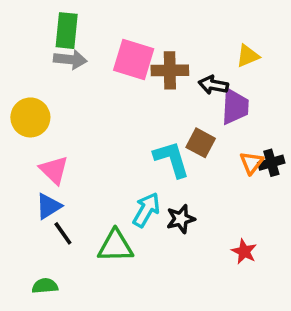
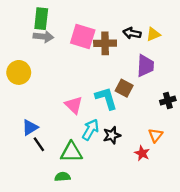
black arrow: (213, 85) -> (132, 33), moved
orange triangle: (251, 163) -> (156, 135), moved
pink triangle: (54, 170) -> (74, 105), moved
red star: (244, 251) -> (142, 153), moved
green semicircle: (45, 286) -> (62, 177), moved

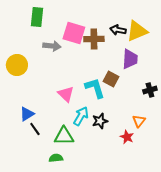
yellow triangle: (153, 34) -> (137, 31), size x1.6
gray arrow: (43, 37) -> (52, 46), moved

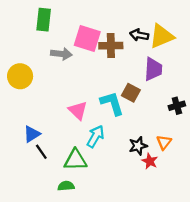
black star: (100, 121) -> (138, 146), moved

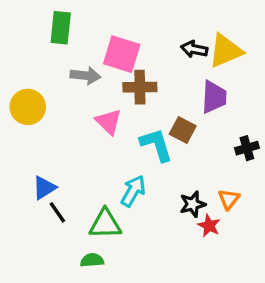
brown cross: (111, 46) -> (140, 87), moved
pink triangle: (78, 110) -> (108, 122), moved

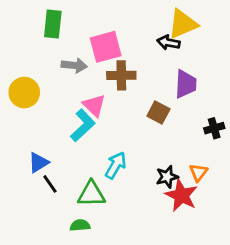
yellow triangle: (226, 51) -> (183, 24), moved
pink square: (122, 54) -> (106, 47), turned -32
cyan L-shape: (156, 145) -> (83, 125), moved, turned 64
red star: (209, 226) -> (181, 195), size x1.6

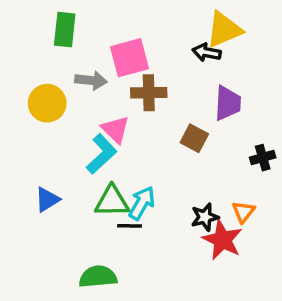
yellow circle: (24, 93) -> (47, 103), moved
black line: (50, 184) -> (130, 226), moved, turned -54
green triangle: (91, 194) -> (112, 201), moved
green semicircle: (80, 225) -> (98, 277), size x1.5

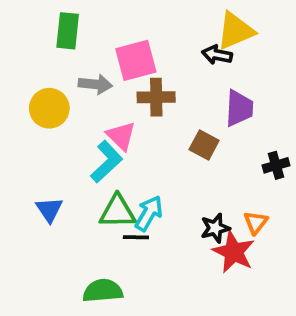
blue triangle: (47, 200) -> (49, 210), turned -32

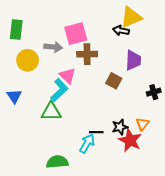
green rectangle: (68, 31) -> (16, 30), moved
blue triangle: (49, 210) -> (14, 96), moved
green triangle: (117, 211) -> (51, 112), moved
cyan arrow: (149, 213) -> (87, 143), moved
black line: (136, 237) -> (96, 132), moved

